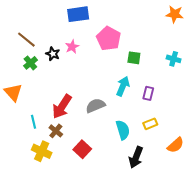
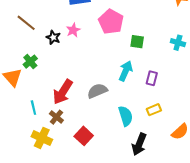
green cross: (30, 63) -> (30, 62), moved

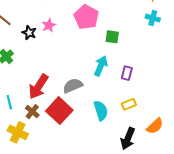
cyan cross: (178, 43) -> (153, 18), moved
red square: (84, 136) -> (59, 111), moved, size x1.4
black arrow: (139, 144) -> (128, 139), moved

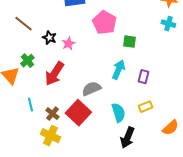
pink star: (49, 25) -> (68, 44), moved
red arrow: (38, 87) -> (54, 74), moved
yellow cross: (18, 132) -> (50, 136), moved
black arrow: (128, 139) -> (127, 138), moved

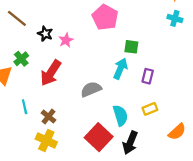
green square: (129, 42) -> (131, 47), moved
red square: (78, 113) -> (99, 137), moved

